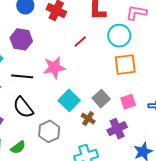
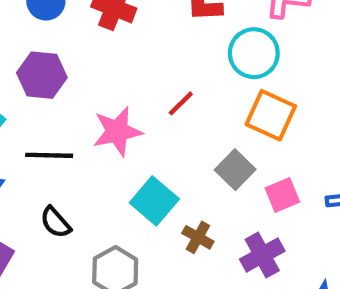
red line: (80, 42) -> (181, 103), moved
orange square: (125, 65) -> (271, 115), turned 35
gray square: (101, 99) -> (235, 170), moved
black semicircle: (23, 107) -> (56, 222), size x0.7

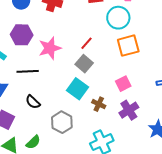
orange square: (271, 115) -> (128, 46), turned -35
pink star: (117, 131) -> (50, 48), moved
gray square: (235, 170) -> (84, 64), moved
pink square: (282, 195) -> (123, 84), moved

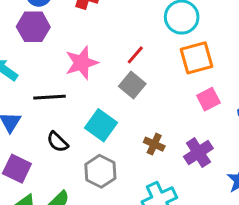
purple hexagon: (22, 35) -> (33, 27), moved
pink square: (123, 84) -> (208, 99), moved
cyan square: (77, 89) -> (101, 125), moved

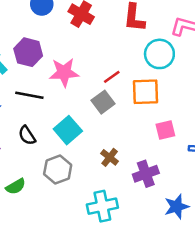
purple hexagon: (33, 27) -> (28, 52), moved
orange square: (196, 58) -> (146, 92), moved

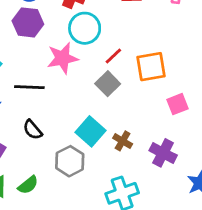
purple hexagon: (28, 52) -> (28, 22), moved
cyan circle: (159, 54) -> (85, 28), moved
cyan square: (68, 130) -> (90, 131), moved
purple cross: (146, 174) -> (163, 153), turned -35

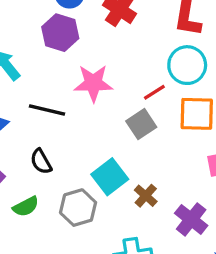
cyan circle: (85, 28) -> (187, 65), moved
green semicircle: (28, 185) -> (26, 207), moved

